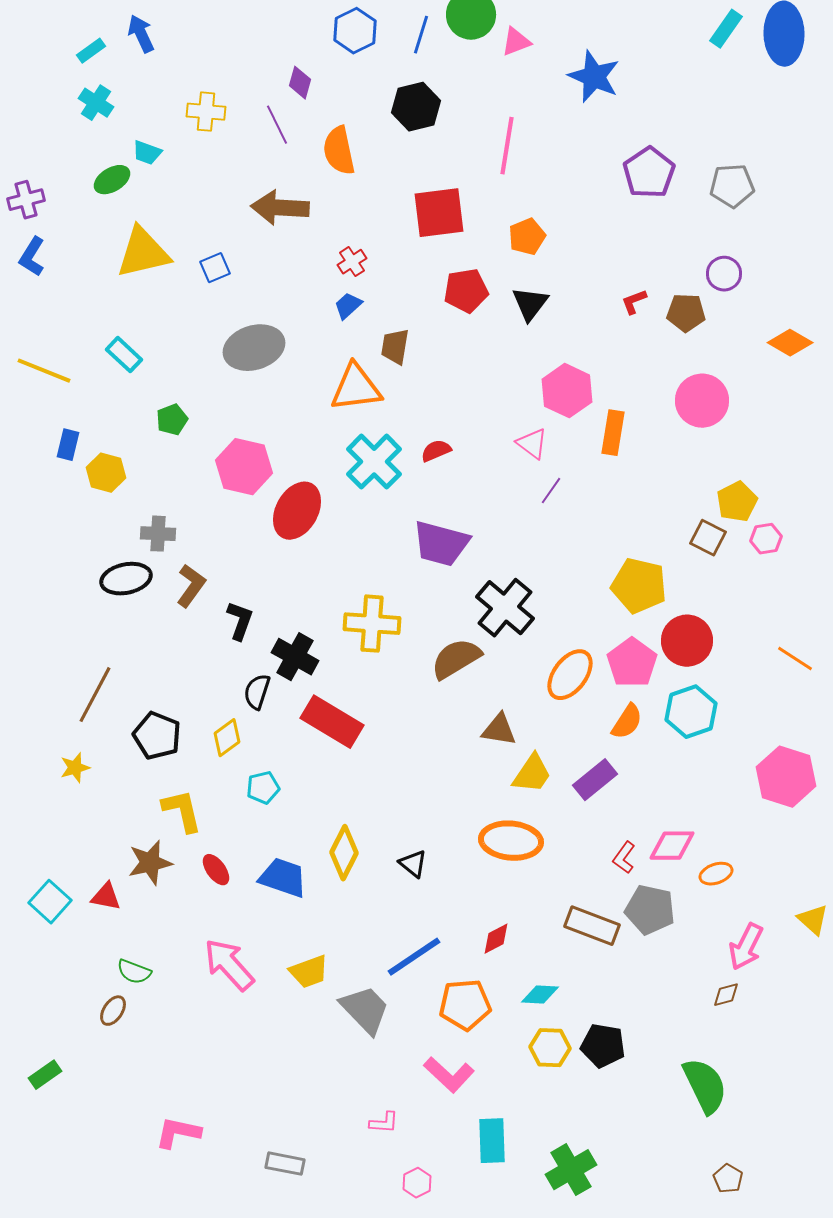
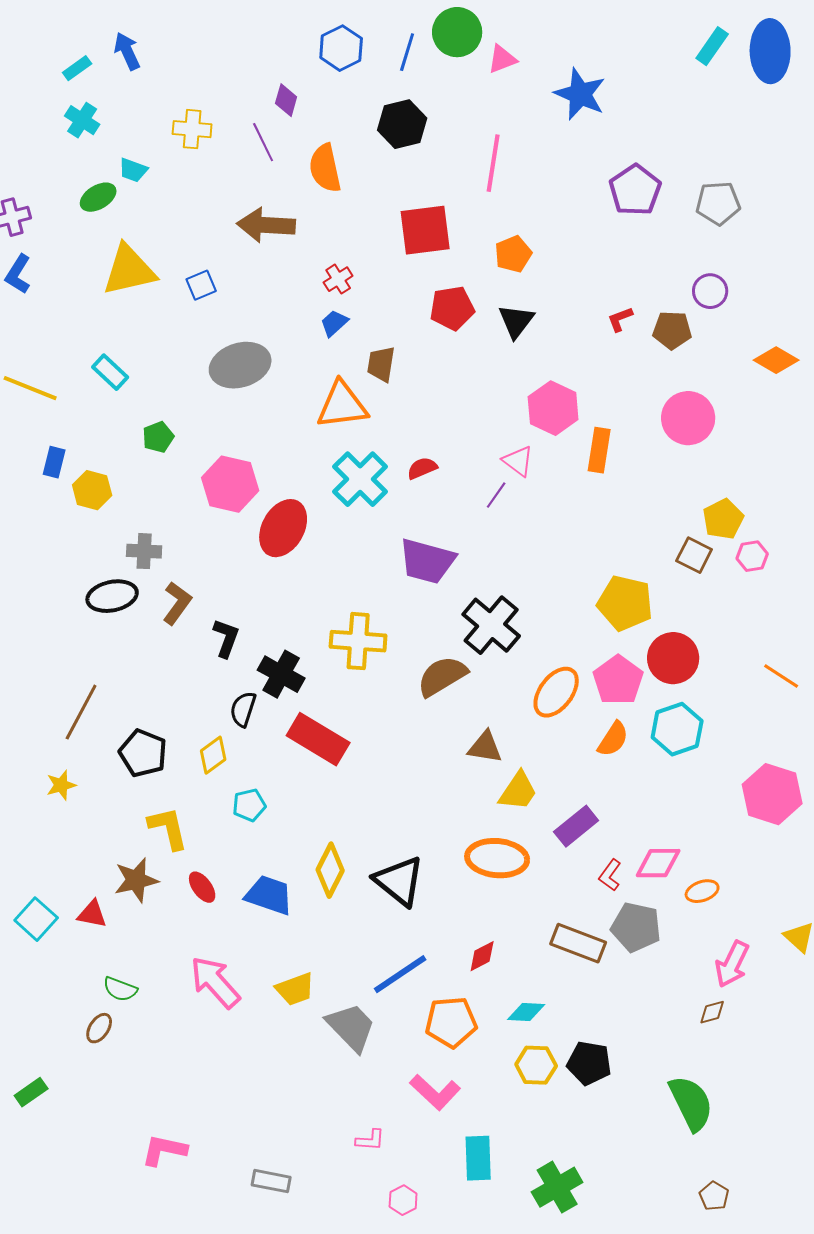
purple line: (551, 491) -> (496, 495), moved
purple rectangle: (595, 780) -> (576, 826), moved
black triangle: (413, 864) -> (399, 881), size x1.8

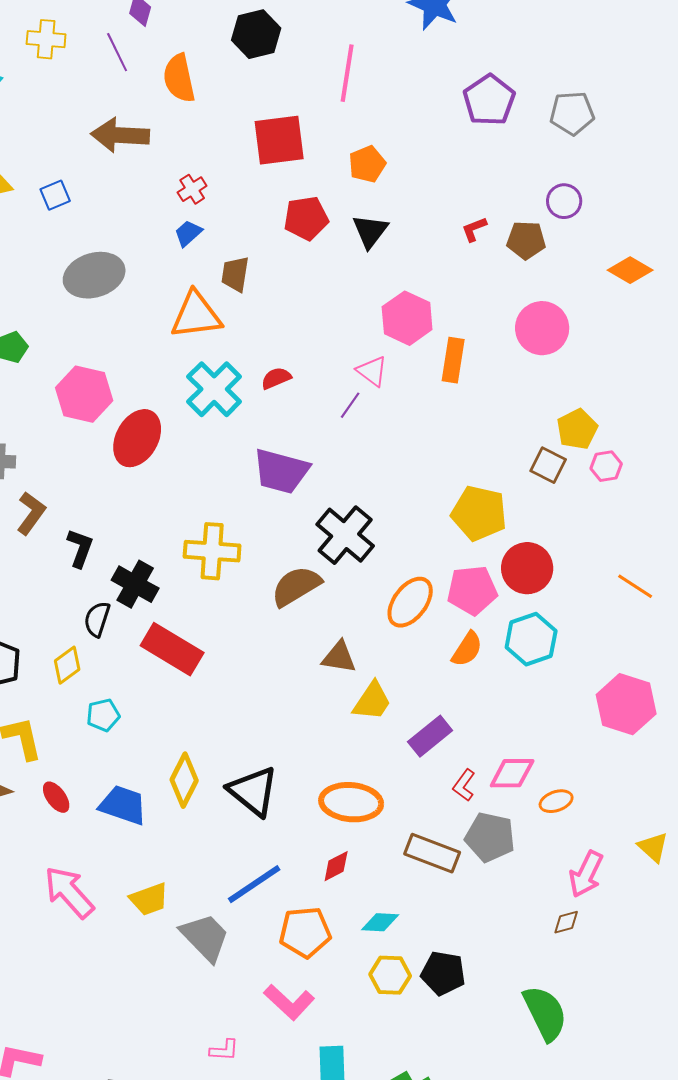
pink pentagon: (618, 680) -> (472, 590), turned 30
orange ellipse: (497, 858) -> (351, 802), moved

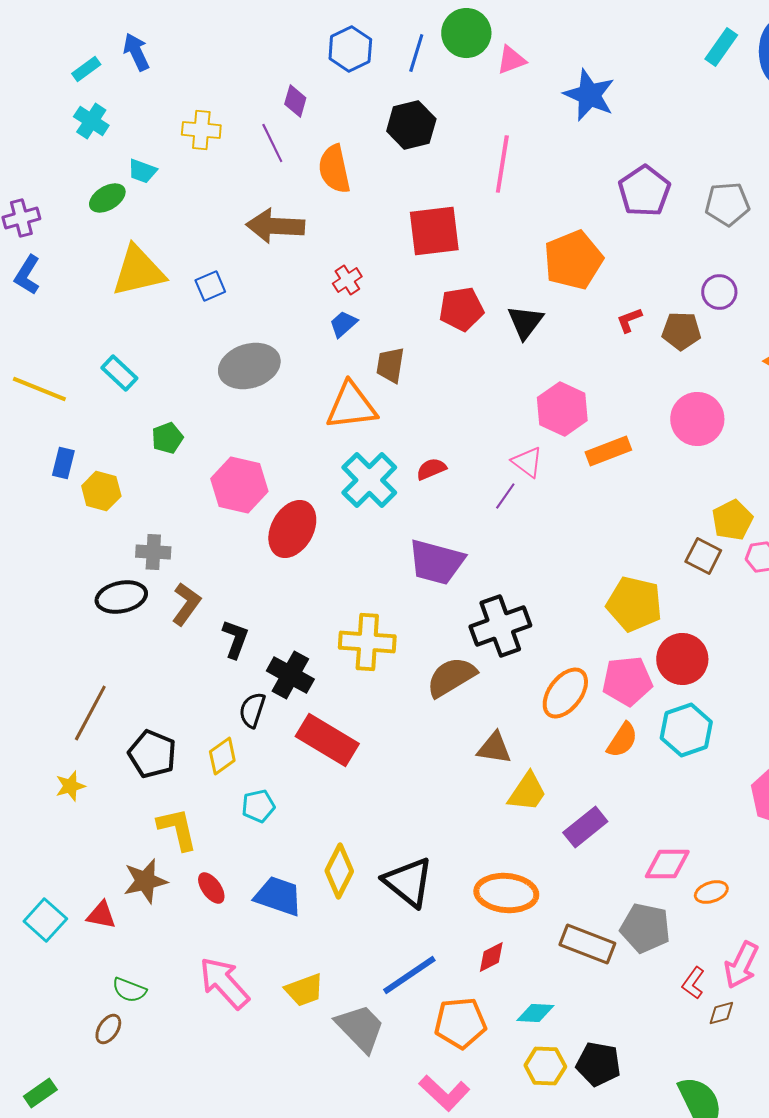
orange pentagon: (367, 164) -> (573, 260), moved, size x1.6
orange rectangle: (453, 360) -> (608, 451), turned 60
black cross: (345, 535) -> (500, 626), turned 30
red L-shape: (464, 785) -> (693, 983), moved

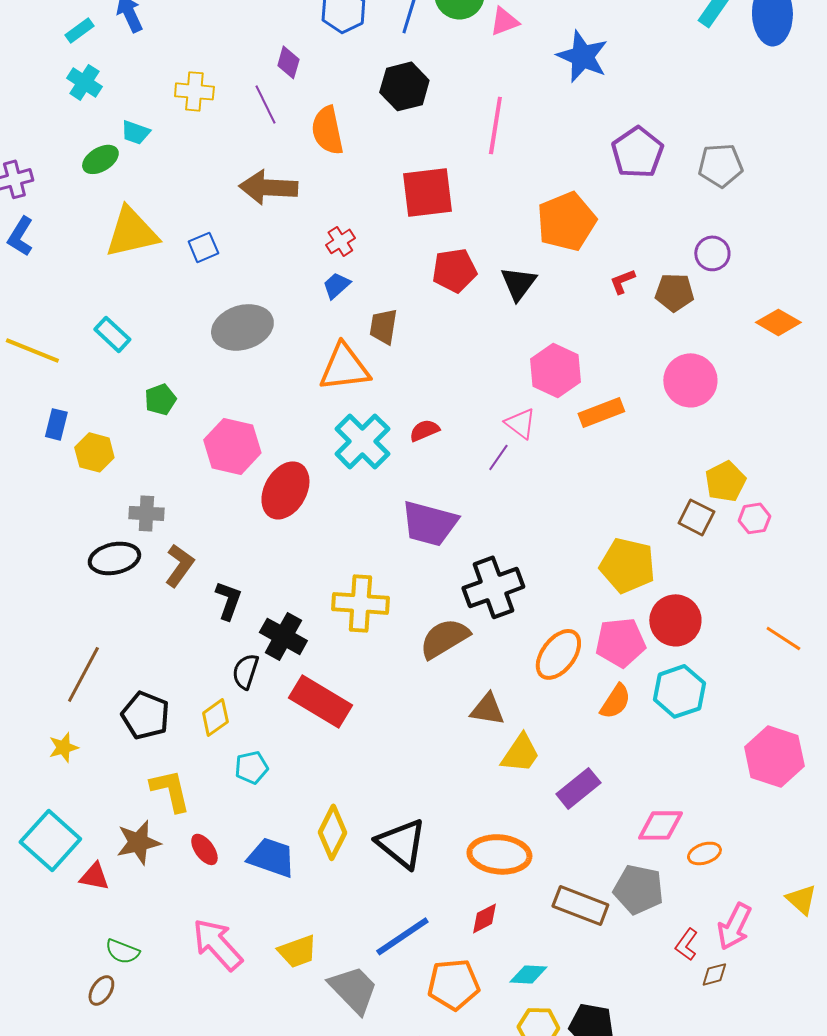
cyan square: (45, 920) -> (50, 840), moved, size x1.4

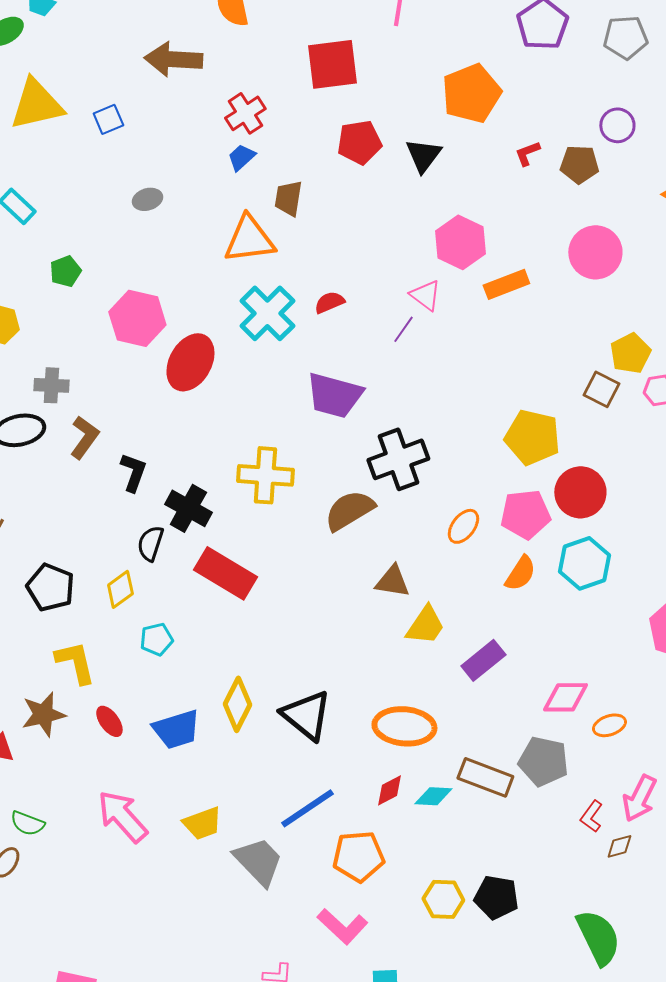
red cross: (340, 241) -> (245, 113), size x1.4
gray ellipse: (242, 327) -> (147, 199), size x0.5
orange ellipse: (558, 654) -> (463, 526), size x0.7
blue trapezoid: (271, 857) -> (176, 729), turned 144
cyan diamond: (528, 974) -> (433, 796), moved

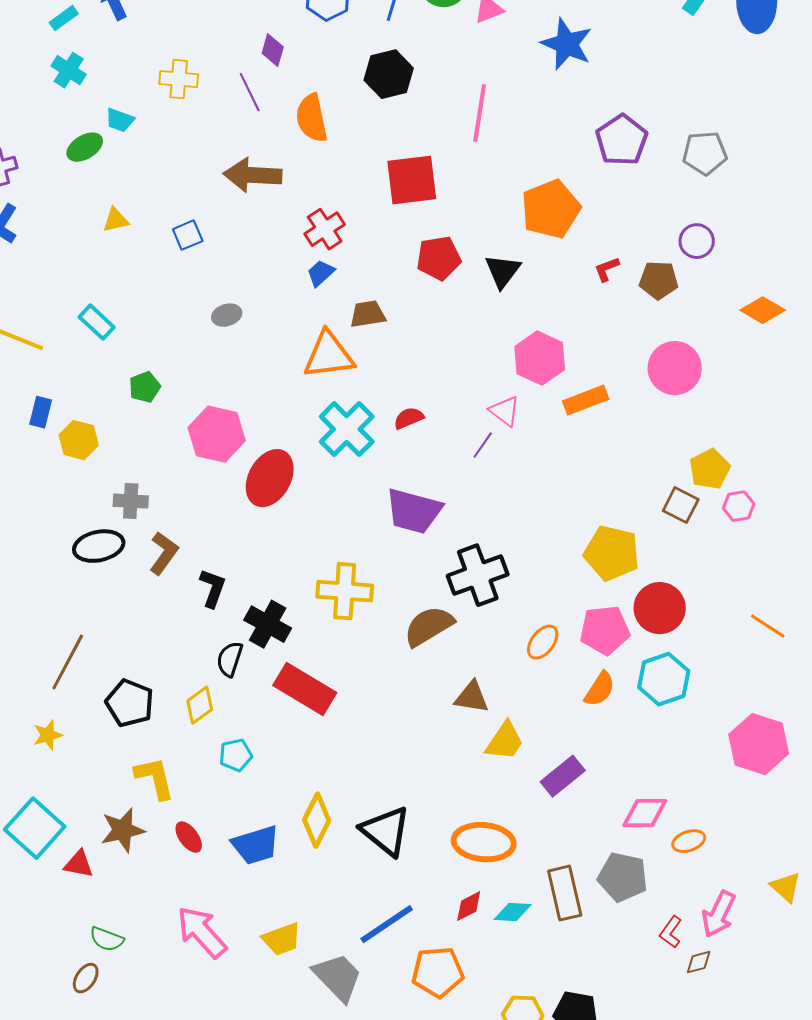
yellow triangle: (36, 104) -> (116, 220), size x0.5
brown trapezoid: (288, 198) -> (368, 314), turned 72
brown rectangle: (485, 777) -> (565, 893), turned 56

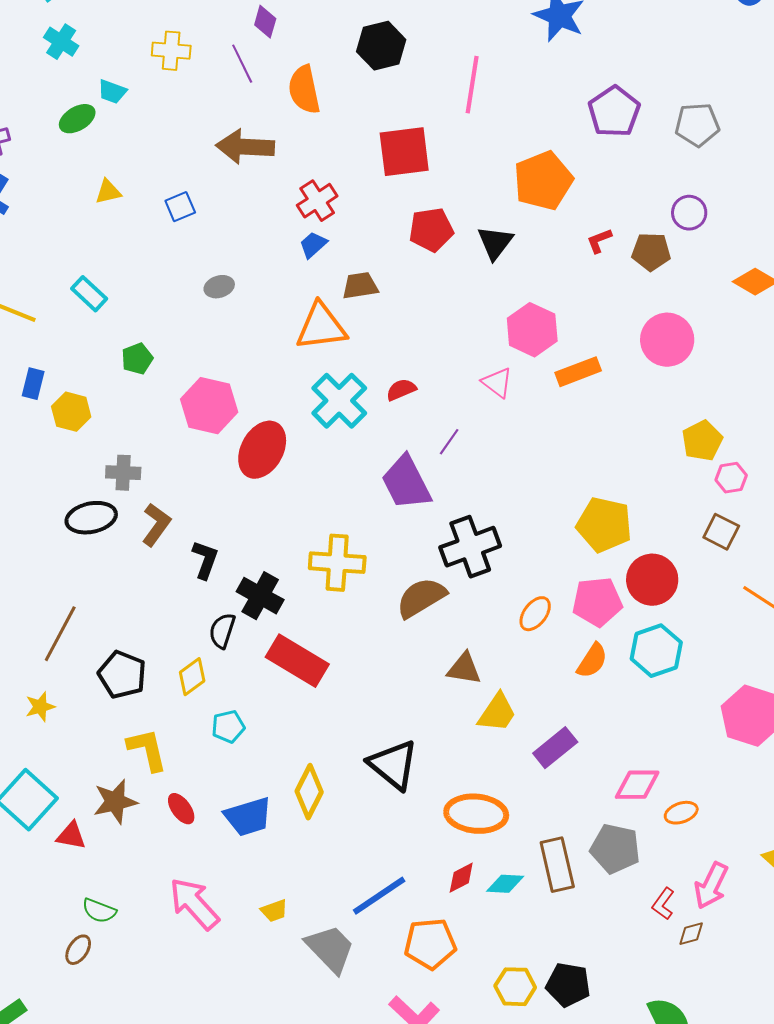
purple line: (483, 445) -> (449, 442), moved
brown square: (681, 505) -> (721, 532), moved
purple trapezoid: (414, 511) -> (406, 483), turned 48
black triangle: (386, 831) -> (393, 765), moved
yellow trapezoid: (282, 939) -> (274, 911), size x0.7

